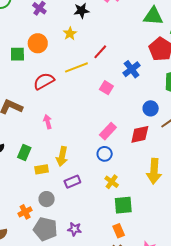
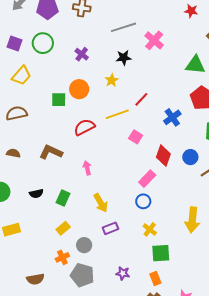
pink square: (106, 88) -> (136, 137), moved
red diamond: (140, 134) -> (163, 156), moved, turned -60
yellow arrow: (62, 156) -> (101, 203), turned -42
yellow rectangle: (42, 169) -> (63, 228), moved, turned -32
purple star: (75, 229) -> (123, 273), moved

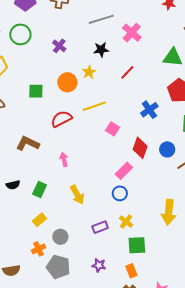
orange circle: (79, 89) -> (67, 82), moved
red line: (141, 99) -> (127, 72), moved
purple rectangle: (111, 228) -> (100, 227), moved

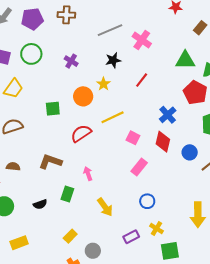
red diamond: (140, 148) -> (163, 142), moved
pink rectangle: (124, 171) -> (139, 167), moved
green rectangle: (40, 190) -> (67, 194), moved

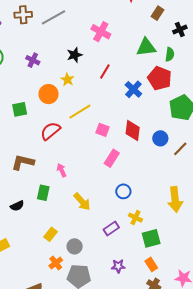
gray line: (110, 30) -> (54, 17), moved
blue cross: (168, 115) -> (133, 89), moved

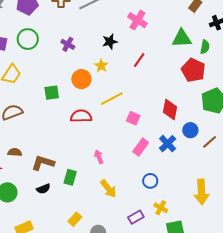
blue cross: (133, 89) -> (168, 144), moved
red semicircle: (50, 131) -> (81, 116), turned 35
red diamond: (133, 131) -> (170, 110), moved
brown L-shape: (23, 162) -> (43, 163), moved
pink arrow: (62, 170) -> (99, 157), moved

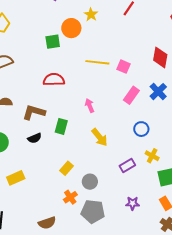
green square: (52, 93) -> (53, 42), moved
yellow line: (112, 99) -> (97, 62), moved, turned 35
red semicircle: (81, 116) -> (54, 80), moved

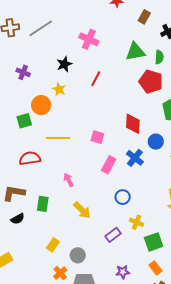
yellow line: (97, 62) -> (58, 138), moved

